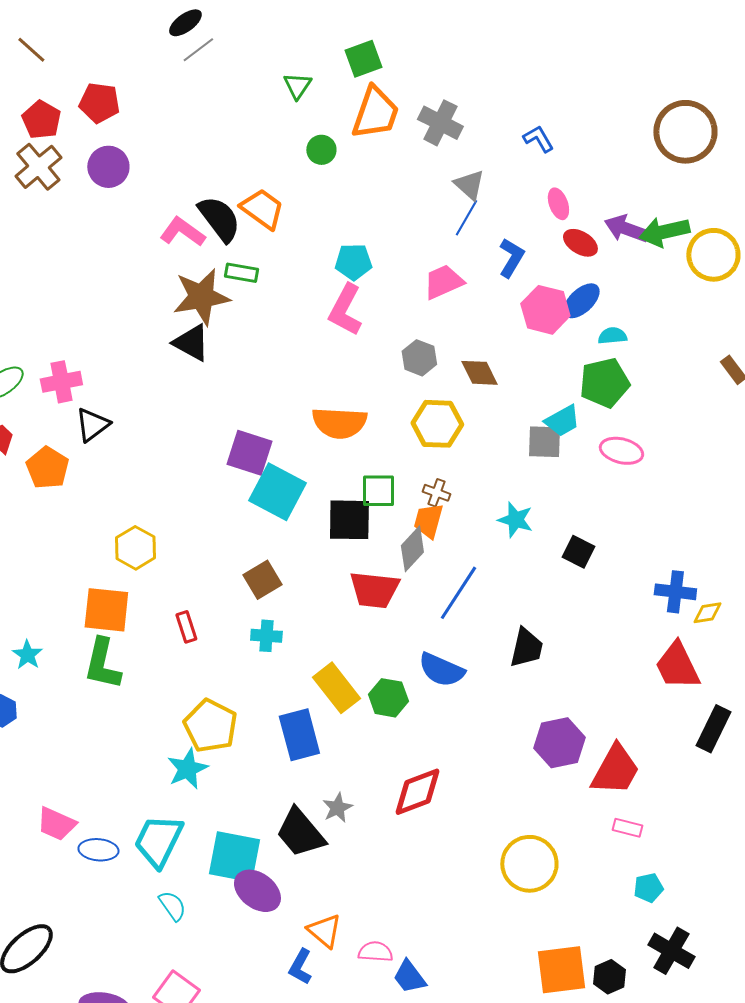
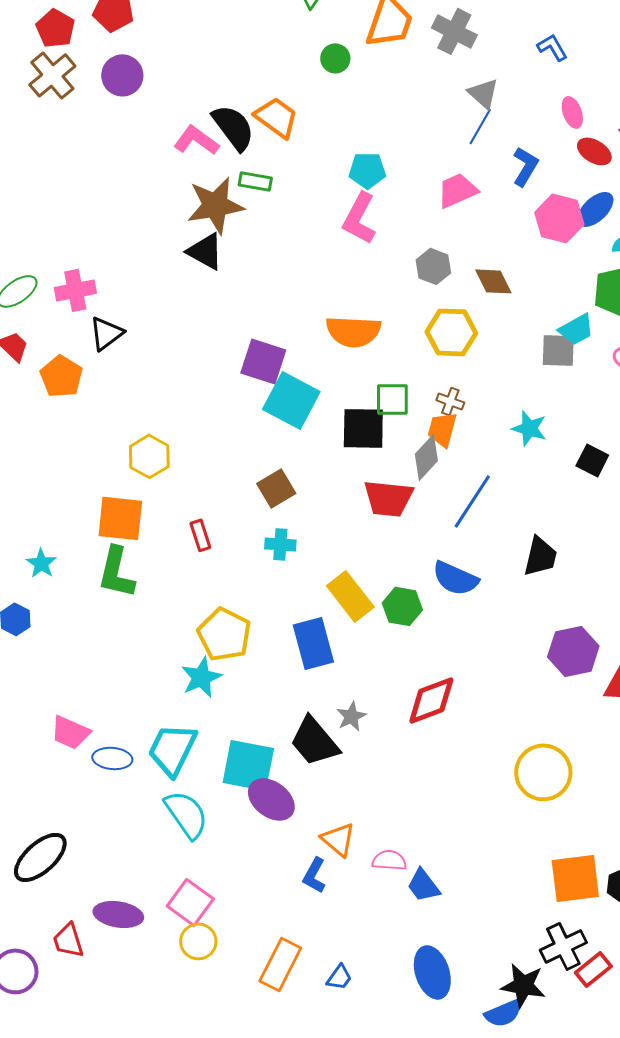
cyan semicircle: (172, 906) -> (186, 814), size x1.6

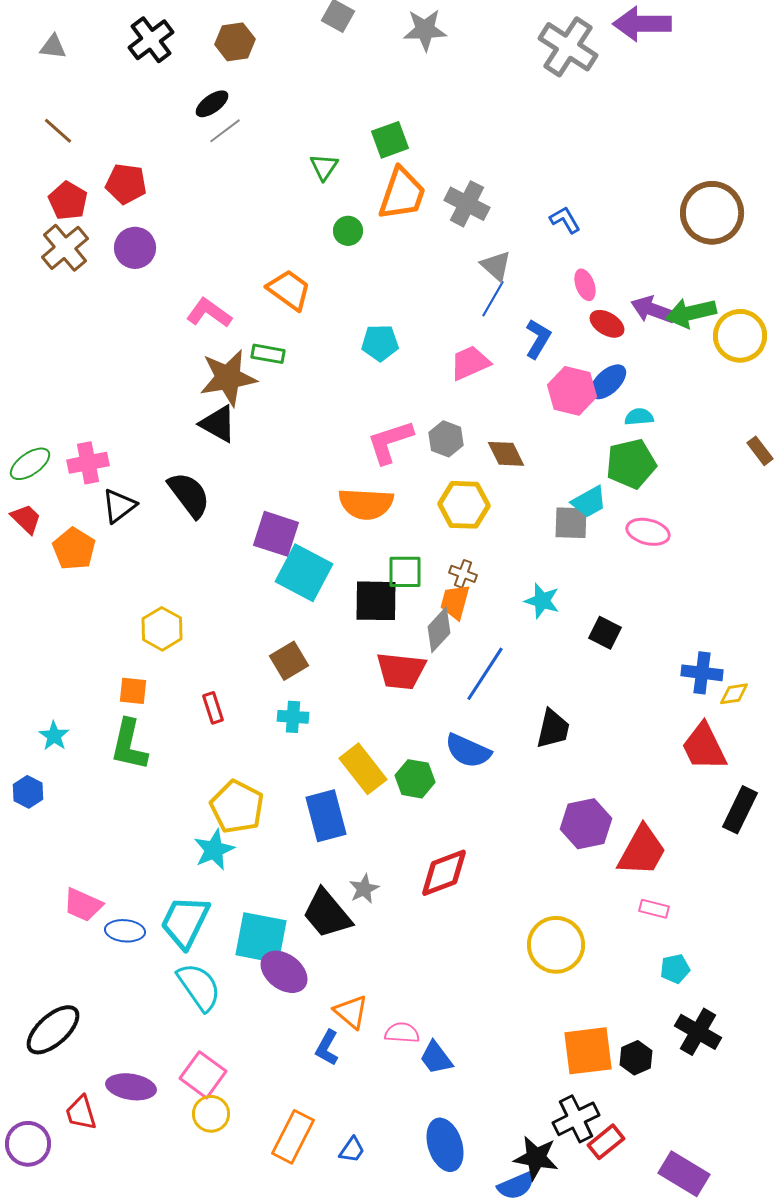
black semicircle: (233, 127) -> (189, 495), moved
pink L-shape: (359, 218) -> (390, 442), moved, turned 44
orange square: (120, 518) -> (133, 691), size x0.6

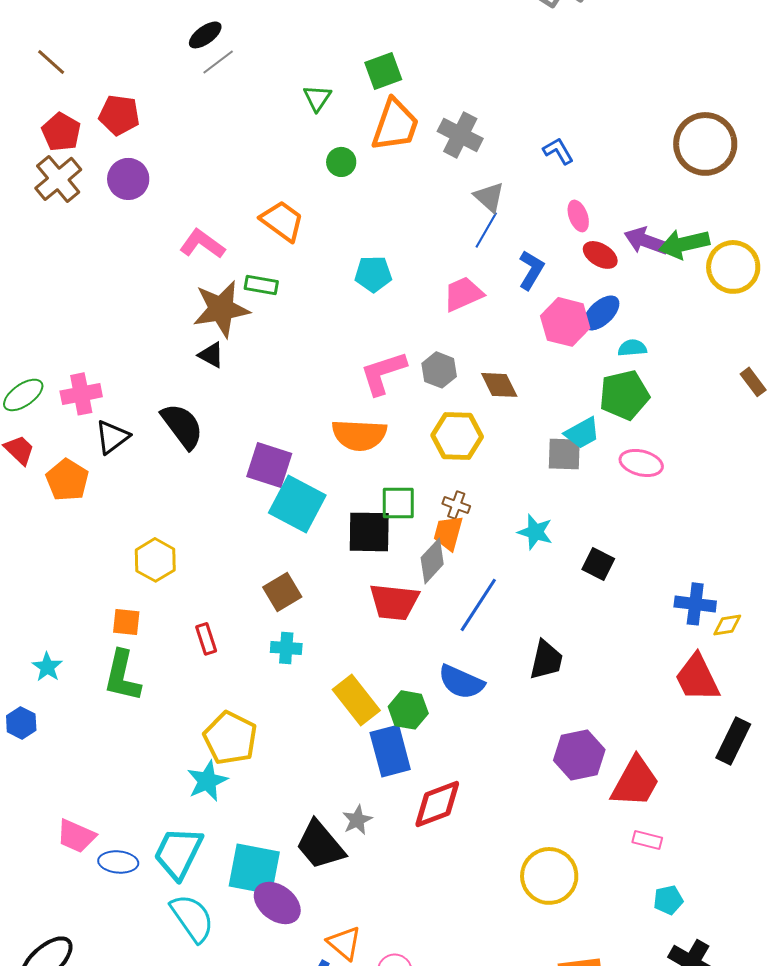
black triangle: (218, 424) -> (211, 355), size x0.7
blue rectangle: (326, 816) -> (390, 751), moved

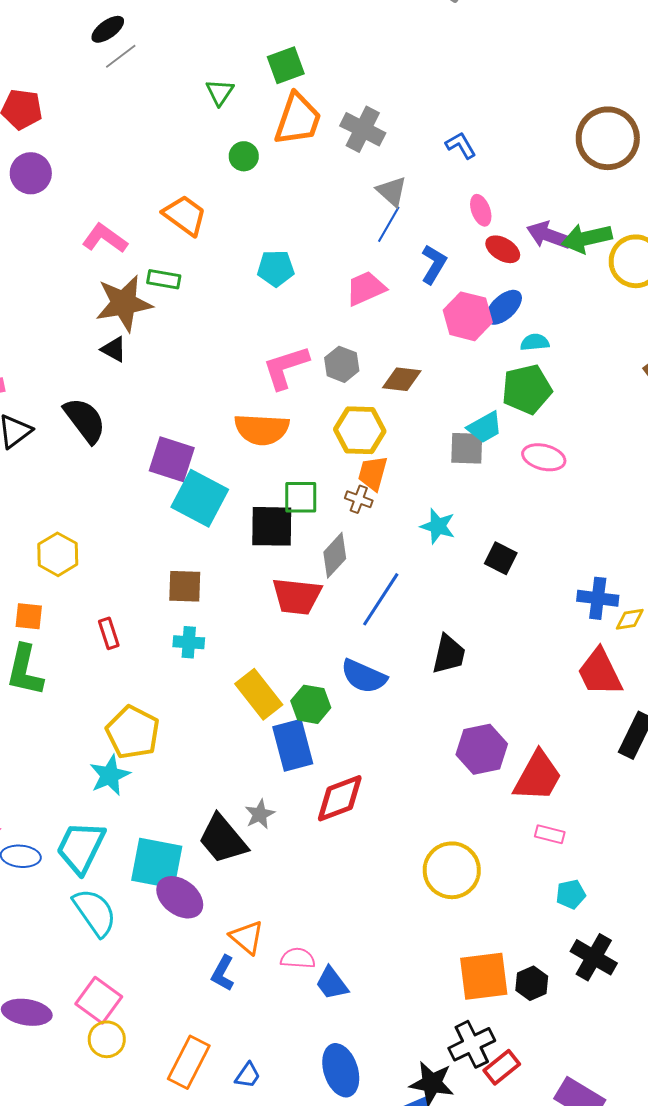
brown diamond: (499, 385) -> (402, 379), turned -57
orange trapezoid: (448, 533) -> (373, 473), moved
brown square: (282, 592) -> (185, 586), turned 33

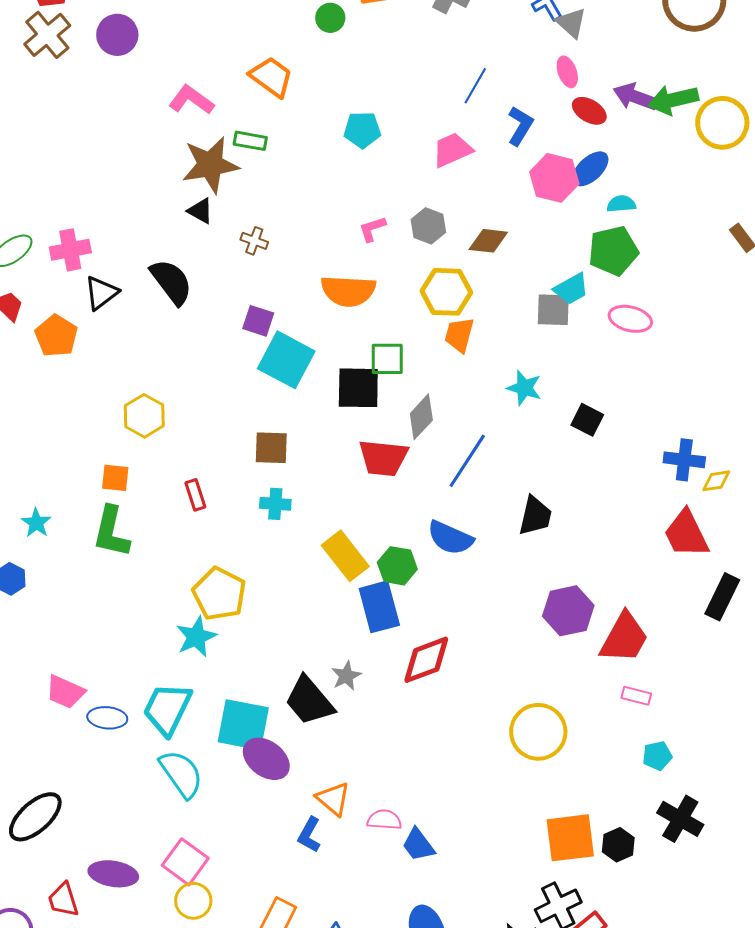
gray triangle: (392, 191) -> (571, 23), moved
pink L-shape: (286, 367) -> (372, 229), size x0.6
purple square: (172, 459) -> (258, 321), size x0.7
brown cross: (359, 499) -> (254, 241), moved

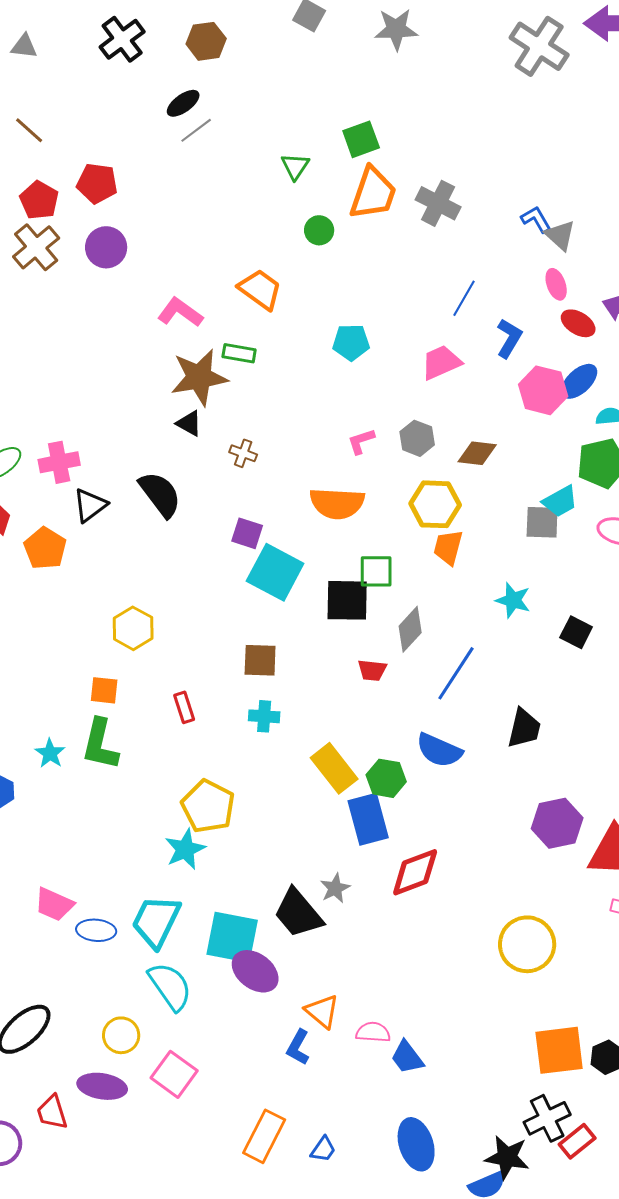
red trapezoid: (383, 458) -> (372, 670), size x0.6
cyan star: (36, 523) -> (50, 753), moved
yellow circle: (193, 901) -> (121, 1035), moved

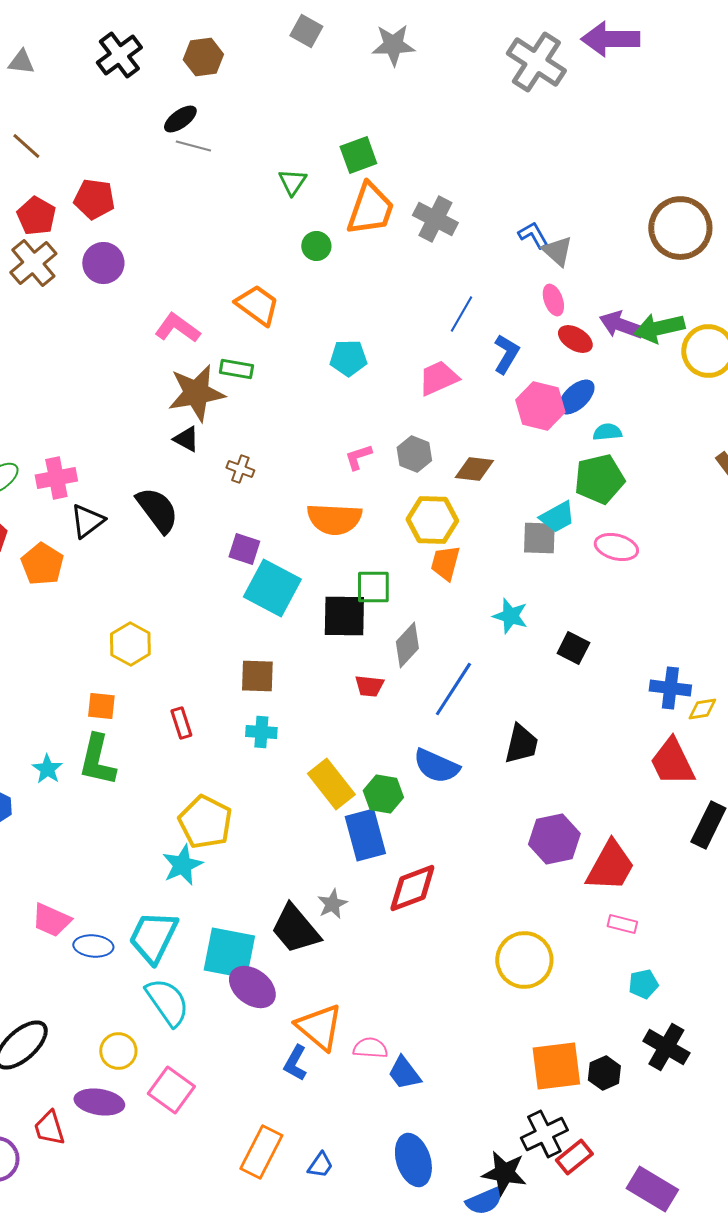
gray line: (196, 130) -> (193, 146), turned 52
orange triangle: (322, 1011) -> (319, 1027), size x1.4

